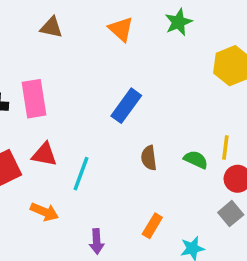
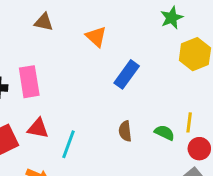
green star: (178, 22) -> (172, 18), moved
orange triangle: (121, 29) -> (96, 37), moved
blue rectangle: (126, 106) -> (127, 74), moved

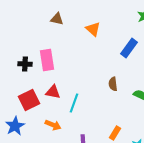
blue rectangle: (127, 74) -> (129, 48), moved
brown semicircle: (125, 131) -> (113, 84), moved

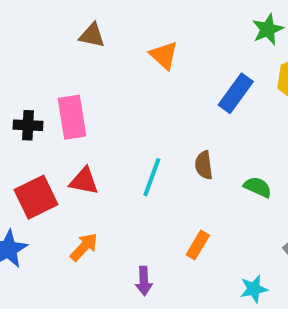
cyan line: (74, 103) -> (152, 177), moved
orange arrow: (53, 125) -> (84, 247), turned -70
orange rectangle: (115, 133) -> (198, 245), moved

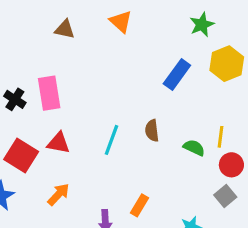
orange triangle: (164, 55) -> (121, 21), moved
black cross: (28, 125) -> (15, 99), turned 30
red square: (36, 197) -> (21, 155), turned -32
orange rectangle: (198, 245) -> (140, 205), moved

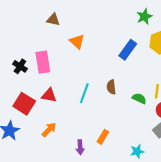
orange triangle: (121, 21) -> (77, 41), moved

